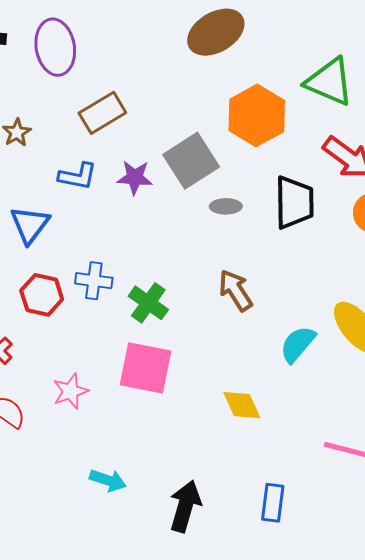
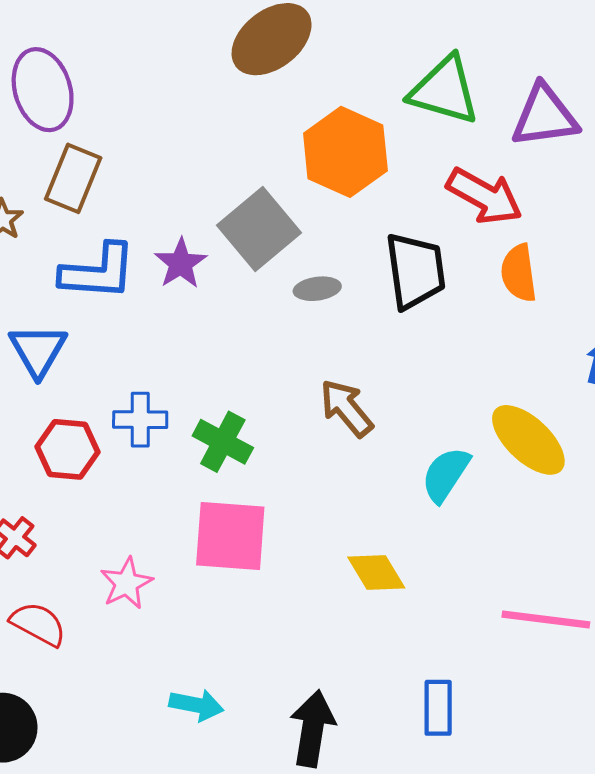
brown rectangle: (102, 113) -> (73, 178), moved, turned -30
blue L-shape: (78, 176) -> (98, 272), size x1.4
purple star: (135, 177) -> (181, 263), turned -30

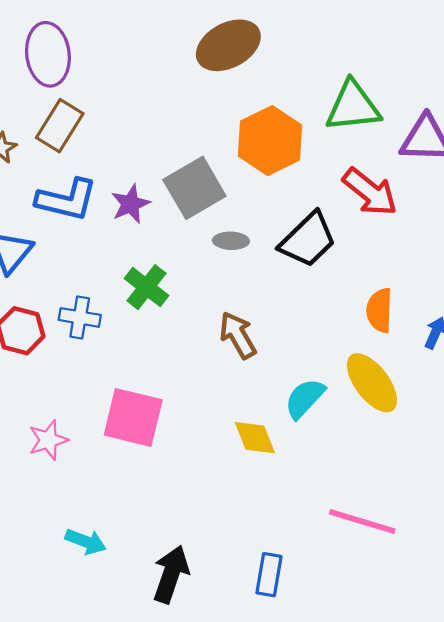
green triangle: (444, 90) -> (353, 106), turned -32
black trapezoid: (415, 271) -> (308, 240), turned 44
orange semicircle: (519, 273) -> (379, 310), moved
green cross: (223, 442) -> (147, 287), moved
yellow diamond: (376, 573) -> (255, 438), moved

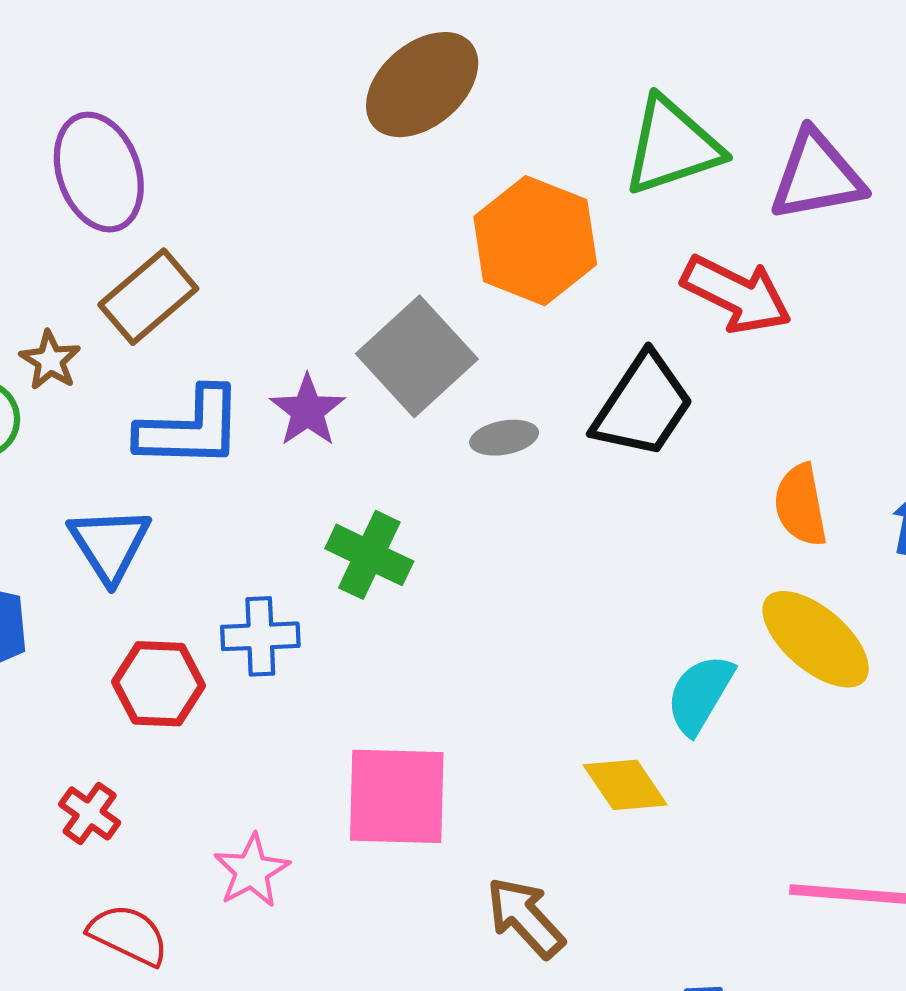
brown rectangle: (60, 126) -> (148, 297), turned 30
brown arrow: (238, 335) -> (525, 918), moved

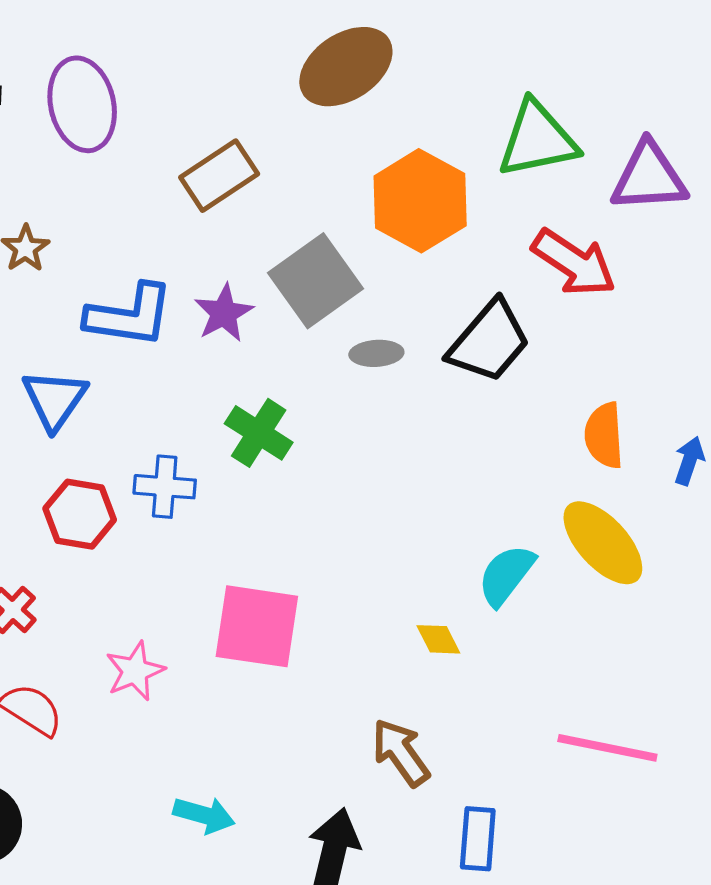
brown rectangle: (148, 297) -> (219, 176), moved
yellow diamond: (625, 785) -> (438, 639), size x0.7
brown arrow: (525, 918) -> (401, 752), moved

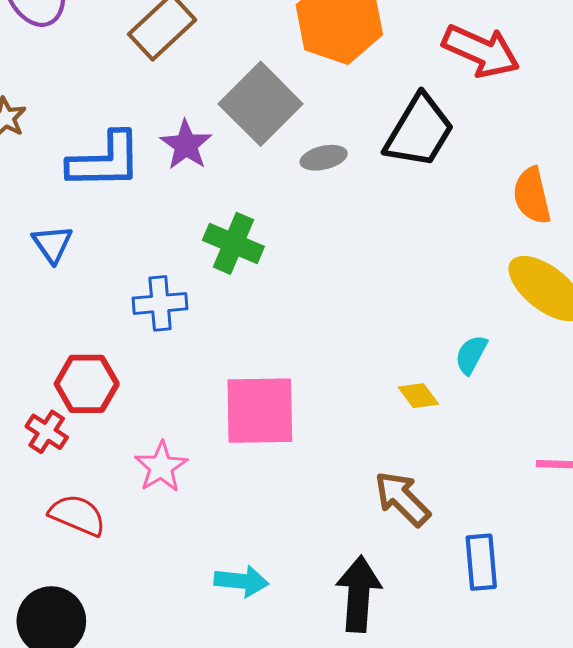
blue triangle: (55, 399) -> (52, 244), size x0.7
red hexagon: (80, 514) -> (87, 384), moved
cyan semicircle: (506, 575) -> (471, 355), moved, size x0.7

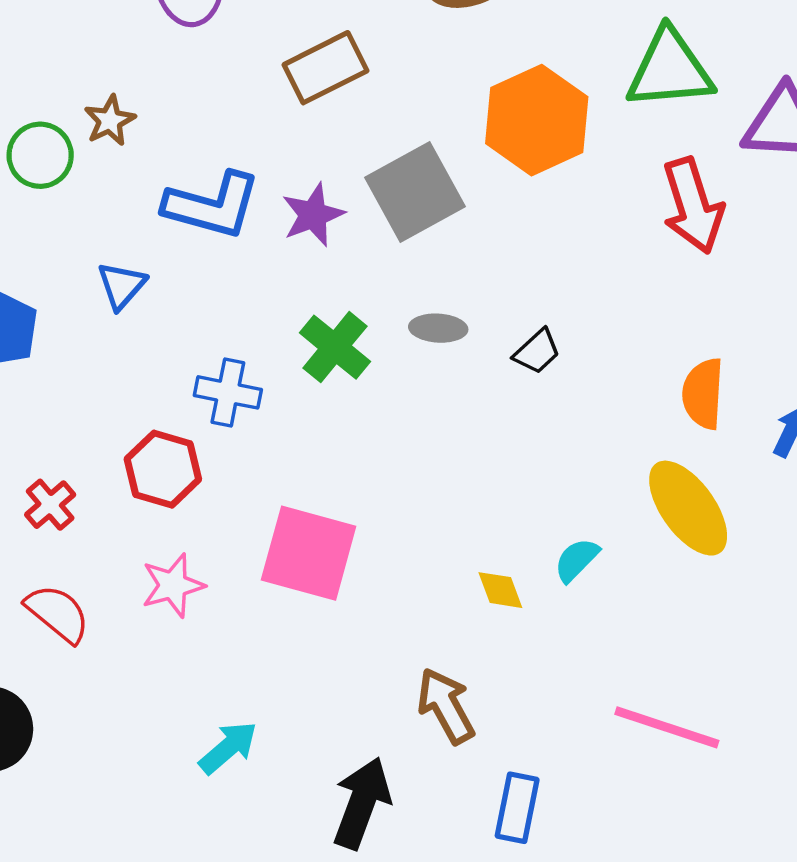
red arrow: (481, 51) -> (693, 206), turned 32
black trapezoid: (419, 131) -> (537, 351), moved, size x0.5
gray ellipse: (324, 158) -> (438, 328), moved
red hexagon: (87, 384) -> (163, 469), moved
cyan arrow: (241, 581) -> (228, 748), turned -63

